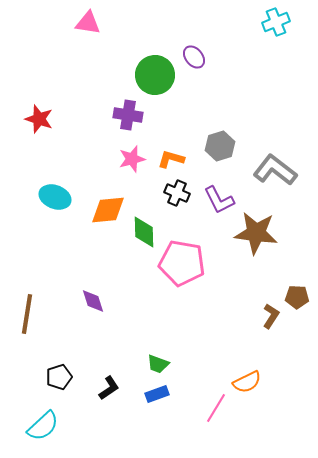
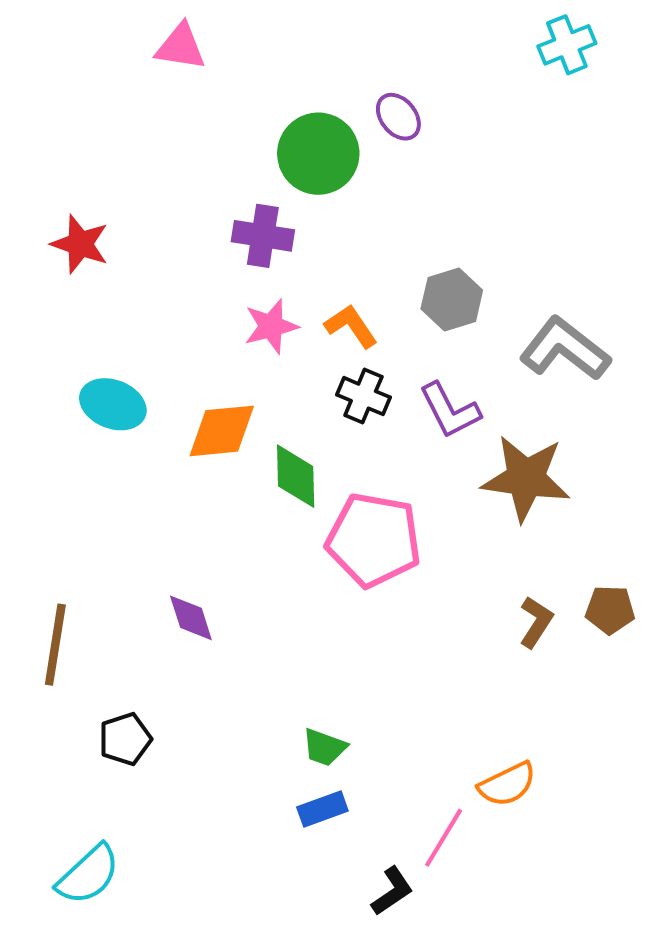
orange L-shape: (171, 159) -> (351, 326), turned 40
brown L-shape: (271, 316) -> (536, 622), moved
black pentagon: (59, 377) -> (125, 739), moved
black L-shape: (109, 388) -> (392, 891), moved

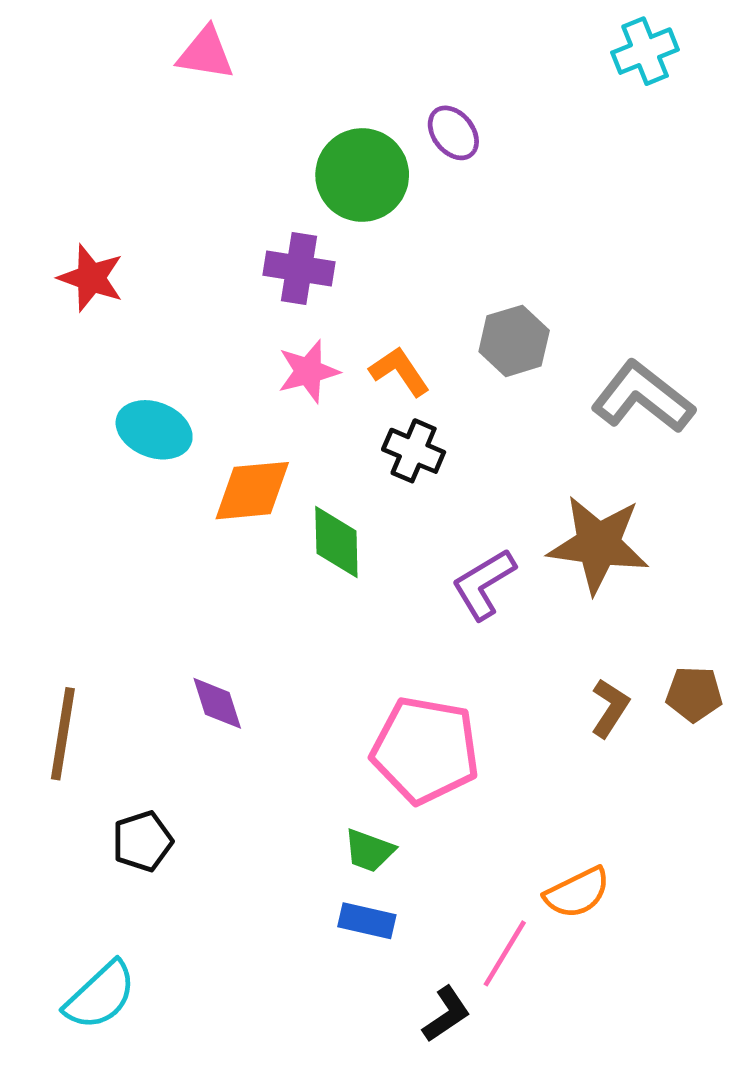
cyan ellipse: (113, 404) -> (154, 430), moved
purple L-shape: (450, 410) -> (484, 584), moved, turned 86
pink pentagon: (374, 540) -> (425, 750), moved
blue rectangle: (322, 809) -> (367, 921), turned 33

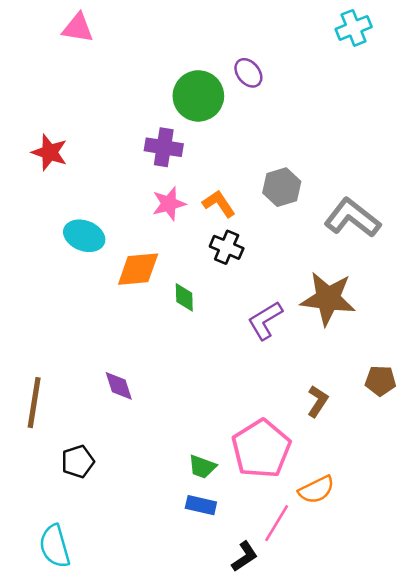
pink triangle: (206, 53) -> (78, 28), moved
green diamond: (336, 542) -> (184, 297), size x0.7
brown L-shape: (610, 708) -> (318, 401), moved
pink pentagon: (425, 750) -> (261, 449), moved, turned 30
cyan semicircle: (100, 996) -> (55, 546), turned 117

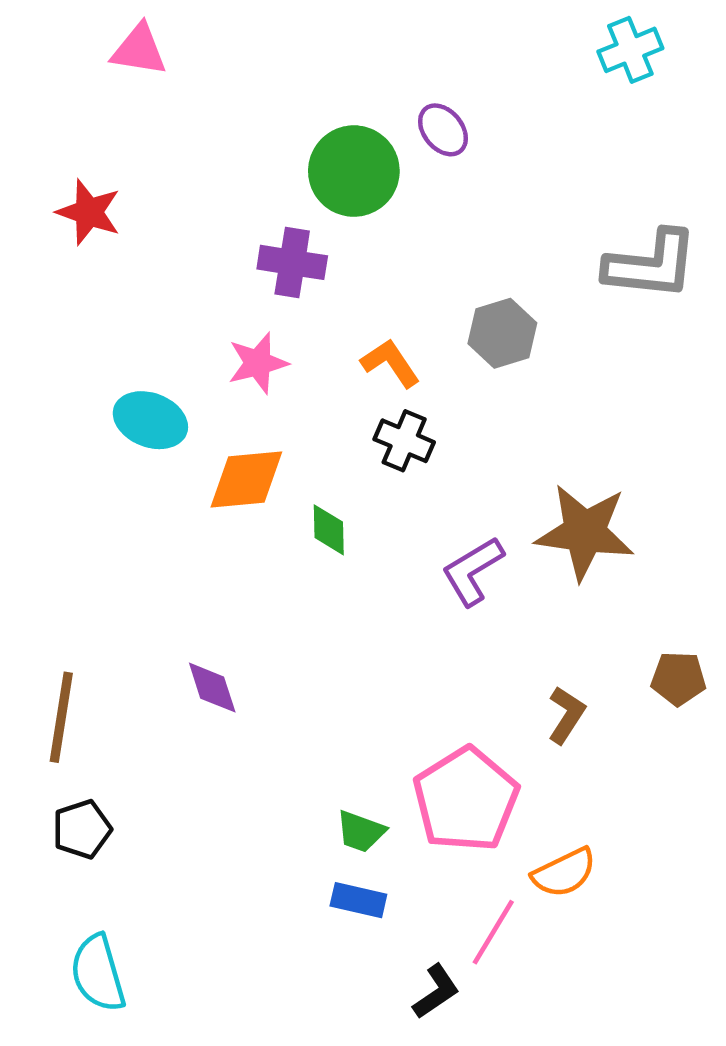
red star: (50, 152) -> (89, 212), moved
pink star: (169, 204) -> (258, 363), moved
gray L-shape: (352, 218) -> (651, 265), moved, turned 148
black pentagon: (78, 462) -> (82, 829), moved

